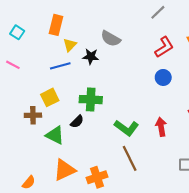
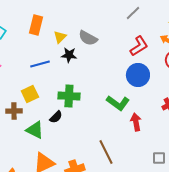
yellow triangle: (70, 45) -> (60, 37), moved
blue circle: (163, 77) -> (138, 75), size x1.5
green L-shape: (126, 128) -> (118, 103), moved

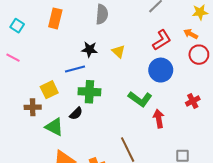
yellow triangle: (60, 37) -> (118, 51), moved, turned -32
gray semicircle: (88, 38) -> (102, 14), moved, turned -114
blue line: (40, 64) -> (75, 69), moved

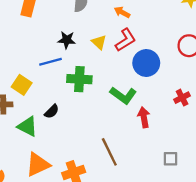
orange arrow: (191, 34) -> (122, 12), moved
red L-shape: (162, 40) -> (125, 40), moved
yellow square: (49, 90) -> (22, 85), turned -30
green cross: (89, 92) -> (79, 79), moved

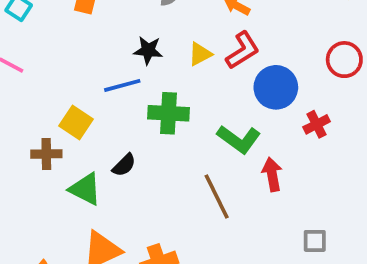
yellow triangle: (99, 42) -> (200, 54), turned 49
red cross: (182, 98) -> (317, 124), moved
brown line: (109, 152) -> (217, 197), moved

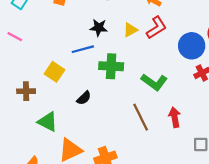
blue circle: (276, 87) -> (192, 46), moved
brown cross: (46, 154) -> (26, 91), moved
red arrow: (272, 174) -> (175, 117), moved
green triangle: (85, 189) -> (48, 122), moved

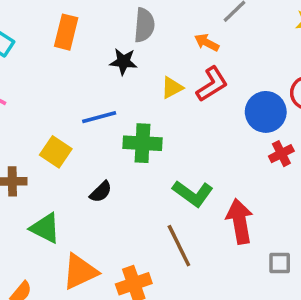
black star: (99, 28) -> (123, 62), moved
green L-shape: (154, 82) -> (193, 194), moved
brown line: (141, 117) -> (179, 246), moved
red arrow: (175, 117) -> (240, 221), size x1.4

